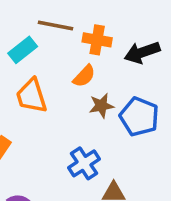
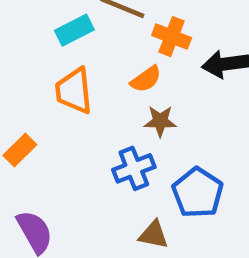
blue pentagon: (139, 117) -> (198, 193), moved
blue cross: (84, 163) -> (134, 168), moved

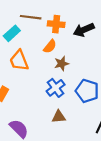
brown triangle: (153, 235) -> (59, 117), moved

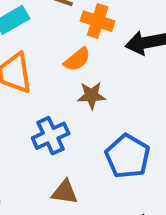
blue cross: (56, 88) -> (51, 136), moved

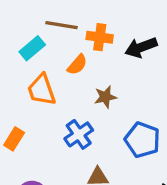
orange semicircle: (77, 59) -> (77, 65), moved

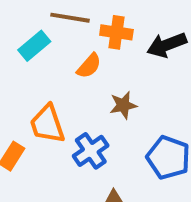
orange trapezoid: (42, 90) -> (47, 124), moved

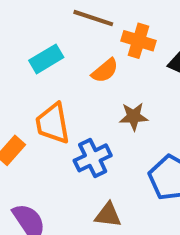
cyan rectangle: (34, 46) -> (46, 59), moved

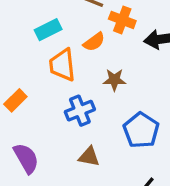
orange trapezoid: (53, 123) -> (62, 65), moved

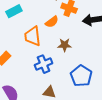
cyan rectangle: (48, 30) -> (14, 11), moved

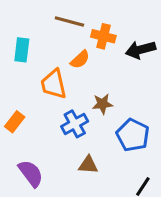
cyan rectangle: (14, 11) -> (22, 50), turned -49
brown star: (65, 45) -> (102, 104), moved

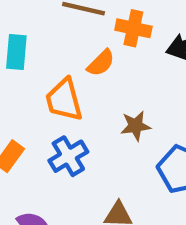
blue cross: (75, 124) -> (68, 156), moved

